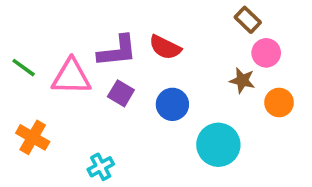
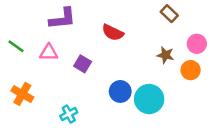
purple L-shape: (117, 51) -> (62, 19), moved
pink circle: (266, 53) -> (197, 44), moved
pink triangle: (71, 77) -> (49, 53), size x0.7
blue circle: (172, 104) -> (120, 91), moved

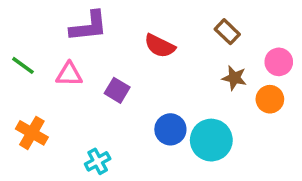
brown rectangle: (169, 14) -> (227, 32), moved

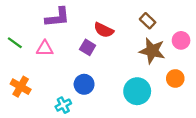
brown star: (234, 78) -> (152, 51), size x1.6
purple square: (117, 90) -> (88, 47), moved
orange circle: (270, 99) -> (175, 78), moved
blue circle: (170, 129) -> (84, 84), moved

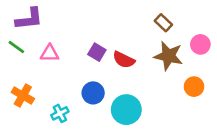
purple L-shape: (58, 17) -> (29, 19), moved
red semicircle: (104, 30) -> (124, 60), moved
cyan circle: (137, 91) -> (126, 110), moved
cyan cross: (63, 105) -> (60, 113), moved

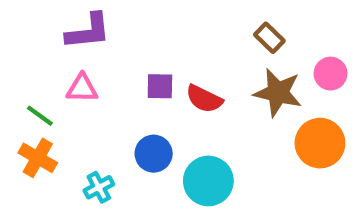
purple L-shape: (29, 19) -> (88, 31), moved
green line: (16, 47) -> (40, 116), moved
purple square: (97, 52) -> (160, 86), turned -30
orange circle: (194, 87) -> (320, 143), size x1.5

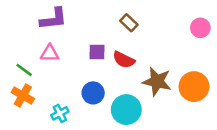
brown rectangle: (269, 38) -> (129, 23), moved
pink circle: (330, 74) -> (200, 28), moved
brown star: (278, 93) -> (157, 81), moved

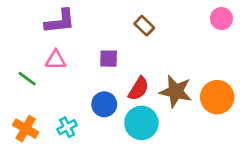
pink circle: (200, 28) -> (221, 19), moved
red semicircle: (124, 60) -> (139, 89), moved, turned -85
orange cross: (23, 96) -> (26, 129), moved

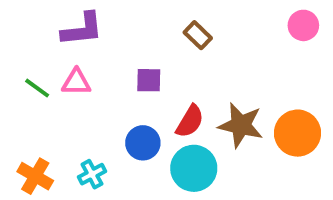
green line: (27, 79) -> (37, 88), moved

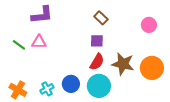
pink circle: (303, 25) -> (149, 25), moved
purple square: (149, 80) -> (97, 41), moved
blue circle: (143, 143) -> (71, 84), moved

